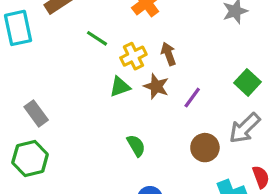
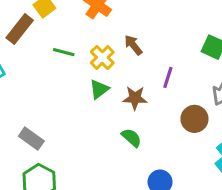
brown star: (156, 86) -> (135, 98), moved

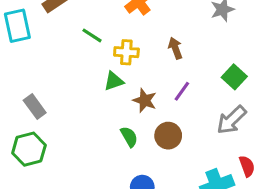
brown arrow: (133, 45) -> (175, 48), moved
yellow cross: (102, 57) -> (126, 52), turned 30
brown circle: (194, 119) -> (168, 136), moved

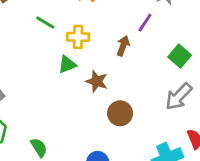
brown arrow: (175, 48) -> (123, 46), moved, turned 42
purple line: (182, 91) -> (145, 23), moved
green semicircle: (129, 137) -> (39, 147), moved

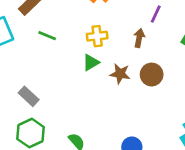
green line: (45, 22) -> (47, 36), moved
brown circle: (120, 113) -> (152, 75), moved

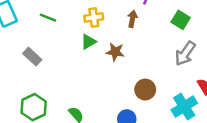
brown circle: (152, 75) -> (145, 90), moved
gray rectangle: (29, 96) -> (32, 57), moved

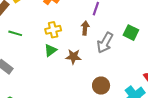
green square: (181, 20) -> (131, 33), moved
gray arrow: (185, 53) -> (105, 43), moved

